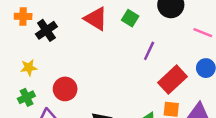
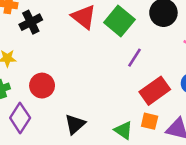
green square: (130, 18) -> (119, 21), size x1.6

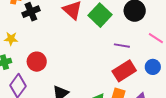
purple line: (134, 58) -> (122, 46), moved, turned 63

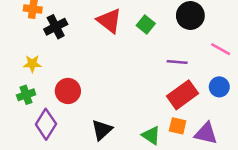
green square: (100, 15) -> (146, 24), size x0.6

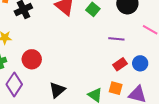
blue circle: (219, 87) -> (140, 63), moved
red rectangle: (182, 95) -> (120, 64), size x0.6

